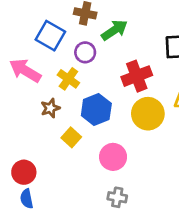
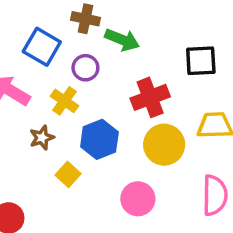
green arrow: (114, 30) -> (122, 40), turned 56
pink circle: (113, 157) -> (138, 199), moved

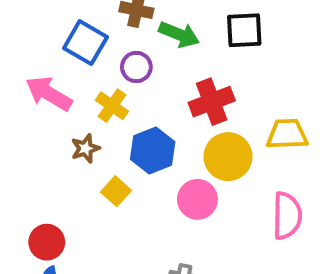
black square: (201, 61) -> (244, 30), moved
pink circle: (138, 199) -> (197, 199), moved

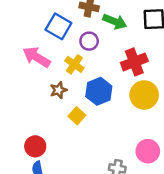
pink circle: (197, 199) -> (148, 151), moved

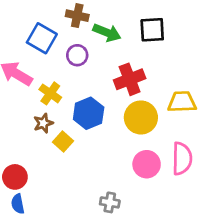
yellow cross: (74, 64) -> (50, 93), moved
brown star: (58, 90) -> (43, 123), moved
pink circle: (148, 151) -> (147, 164), moved

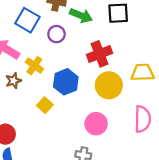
brown star: (43, 123) -> (13, 81), moved
pink circle: (147, 164) -> (96, 124), moved

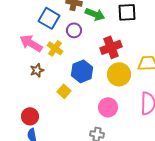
yellow cross: (34, 66) -> (55, 48), moved

